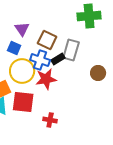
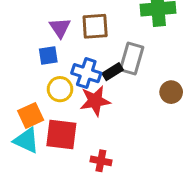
brown square: (47, 40) -> (95, 26), moved, turned -30
blue square: (14, 48) -> (48, 56), turned -32
yellow circle: (22, 71) -> (60, 89), size x0.7

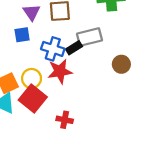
gray rectangle: (132, 58) -> (89, 37), turned 60
yellow circle: (60, 89) -> (32, 78), moved
red square: (61, 135) -> (33, 99), turned 32

